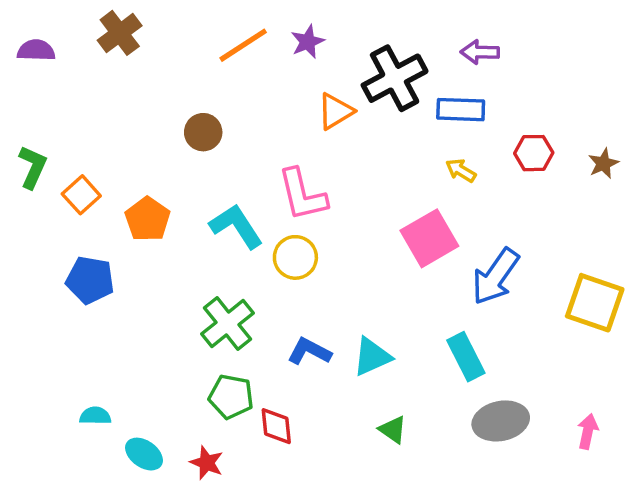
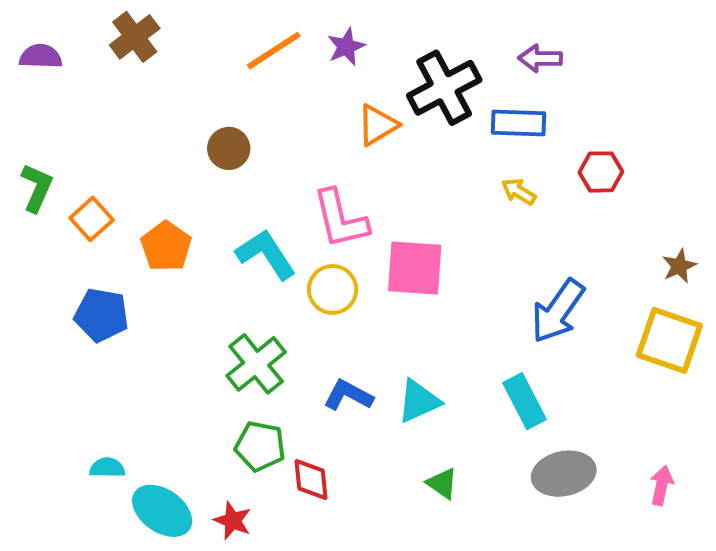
brown star: (603, 163) -> (679, 266), moved
pink square: (429, 238) -> (415, 268), moved, turned 34
cyan ellipse: (144, 454) -> (162, 511), size x1.4

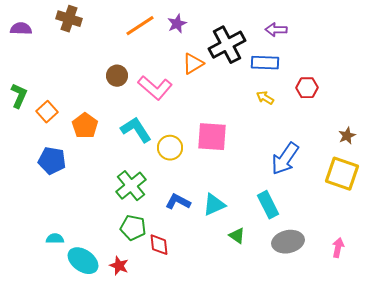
brown cross: (135, 37) -> (69, 19), turned -35
pink L-shape: (340, 219) -> (155, 88), moved, turned -36
green triangle: (442, 483) -> (237, 236), moved

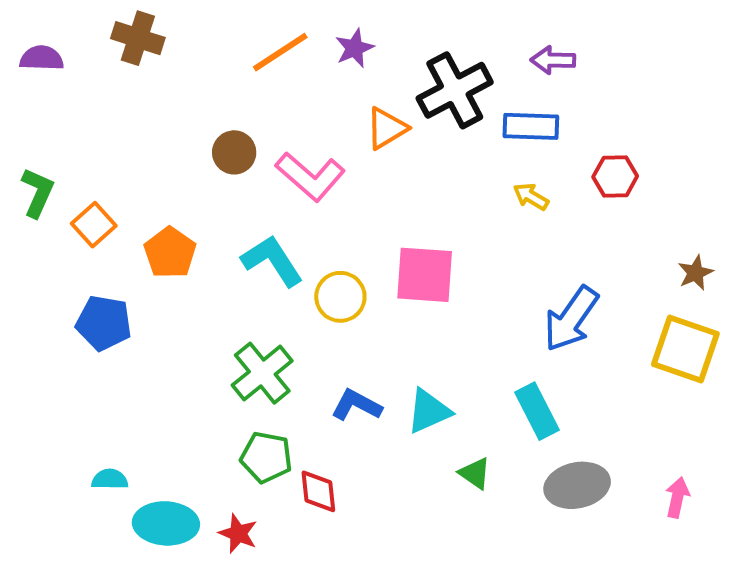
cyan ellipse: (83, 261) -> (166, 523), turned -32

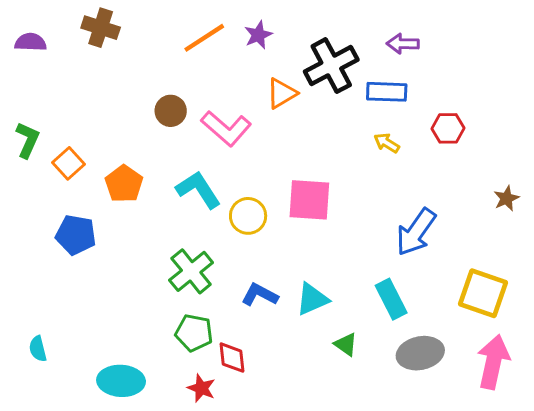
yellow square: (685, 349) -> (483, 293), moved
cyan semicircle: (110, 479) -> (38, 349), moved, turned -105
pink arrow: (677, 497) -> (493, 362), size x1.8
red star: (238, 533) -> (201, 388), moved

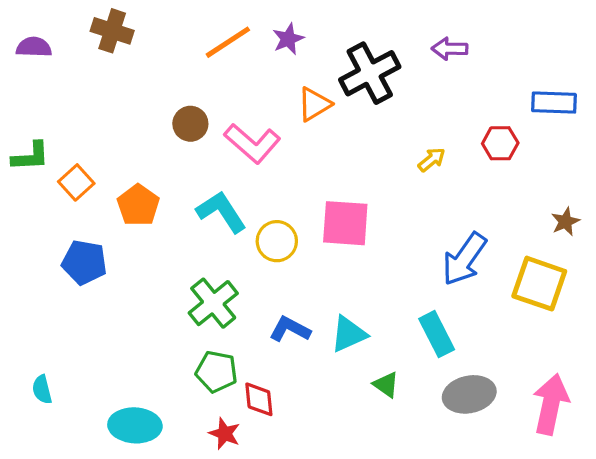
blue rectangle: (387, 92) -> (554, 103), moved
green L-shape: (28, 140) -> (31, 156), turned 63
yellow arrow: (387, 143) -> (432, 160), turned 110
yellow square: (483, 293) -> (539, 284), moved

